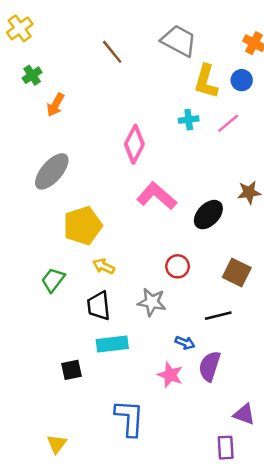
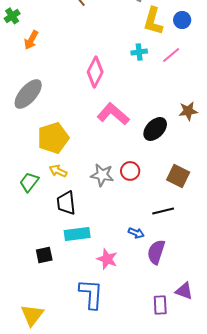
yellow arrow: (104, 266) -> (58, 171), moved
gray star: (152, 302) -> (102, 175), moved
pink star: (170, 375) -> (107, 259), moved
yellow triangle: (57, 444) -> (32, 315), size x1.4
purple rectangle: (226, 448) -> (160, 305), moved

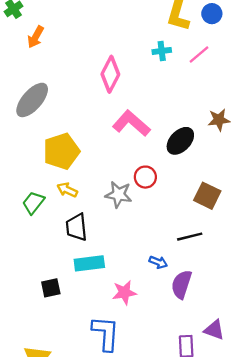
red circle: (130, 171) -> (145, 177), moved
pink star: (107, 259) -> (124, 293), turned -30

